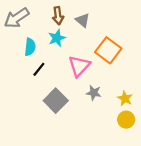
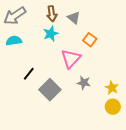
cyan semicircle: (30, 47) -> (14, 41), moved, turned -105
orange square: (108, 50) -> (90, 40), moved, size x0.6
black line: (39, 69) -> (29, 74), moved

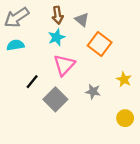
orange square: (90, 40) -> (100, 44), size x1.5
pink triangle: (71, 59) -> (64, 65), moved
yellow star: (112, 88) -> (124, 79), moved

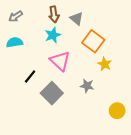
gray arrow: (17, 17) -> (16, 16), size x0.6
pink triangle: (64, 65) -> (60, 61), turned -30
yellow star: (124, 79) -> (105, 64), moved

